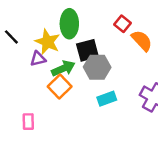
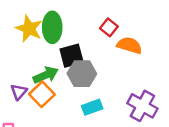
orange semicircle: (142, 41) -> (129, 45), turned -30
yellow star: (48, 42) -> (29, 29), moved
purple triangle: (38, 59) -> (19, 92), moved, turned -35

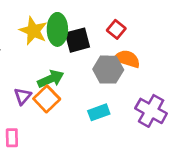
orange semicircle: (129, 45) -> (127, 59), moved
black square: (72, 56) -> (77, 40), moved
gray hexagon: (82, 74) -> (108, 70), moved

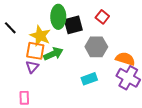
yellow star: (33, 31) -> (40, 36), moved
orange semicircle: (127, 59) -> (125, 59), moved
orange square: (47, 99) -> (35, 51), moved, turned -36

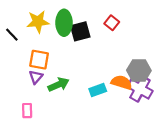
yellow star: (40, 36) -> (38, 22), moved, turned -30
gray hexagon: (96, 47) -> (139, 70), moved
green arrow: (53, 54) -> (59, 85), moved
orange semicircle: (125, 59) -> (121, 82), moved

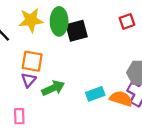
red square: (112, 23) -> (127, 21), moved, turned 32
orange semicircle: (121, 82) -> (121, 99), moved

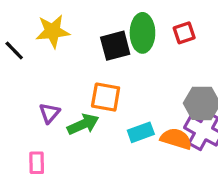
green ellipse: (59, 21) -> (142, 33), moved
orange square: (32, 61) -> (106, 97), moved

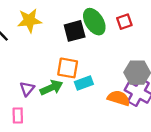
green ellipse: (142, 33) -> (94, 22), turned -32
purple triangle: (49, 113) -> (27, 89), moved
cyan rectangle: (141, 132) -> (84, 83), moved

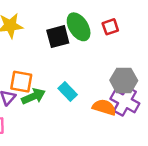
orange square: (68, 68) -> (21, 82), moved
cyan rectangle: (84, 83) -> (68, 91), turned 66

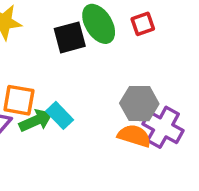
gray hexagon: (124, 80) -> (139, 104), moved
cyan rectangle: (68, 91) -> (60, 115), moved

